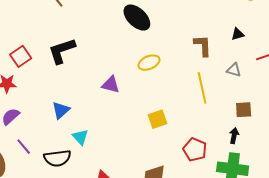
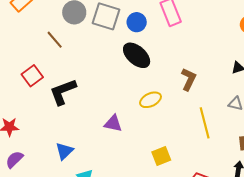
brown L-shape: (203, 46) -> (189, 79), moved, turned 30
red square: (21, 56) -> (32, 76), moved

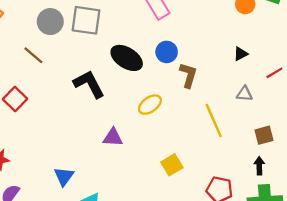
blue circle: (137, 22) -> (167, 52), moved
black L-shape: (63, 92) -> (89, 84), moved, turned 92

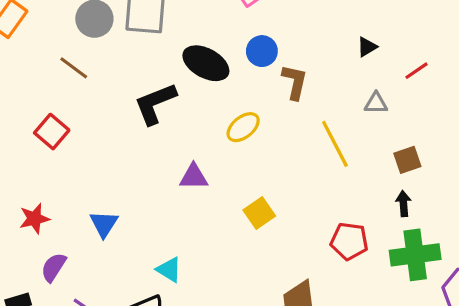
black L-shape: (89, 84) -> (155, 104), turned -80
yellow square: (172, 165) -> (259, 213), moved
blue triangle: (64, 176) -> (104, 224), moved

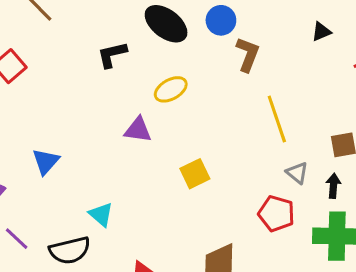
gray triangle: (376, 103) -> (297, 173), moved, turned 30
black L-shape: (155, 104) -> (112, 55), size x0.7
yellow ellipse: (243, 127) -> (171, 89), moved

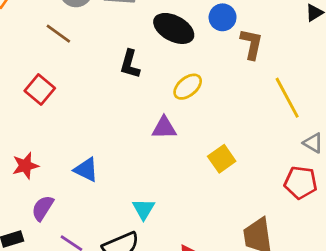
black L-shape: (112, 55) -> (130, 64), turned -52
blue triangle: (46, 161) -> (86, 170), turned -36
cyan triangle: (101, 214) -> (143, 209), turned 30

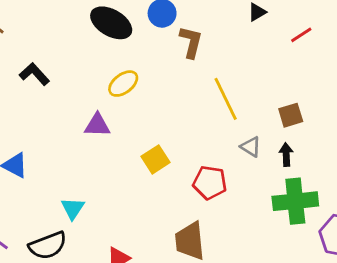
black L-shape: (130, 64) -> (34, 74), moved, turned 120
red pentagon: (301, 183) -> (210, 183), moved

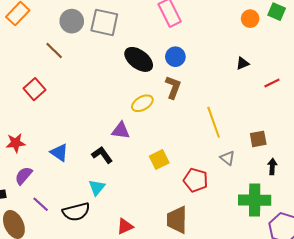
brown L-shape: (191, 42) -> (173, 87), moved
black L-shape: (34, 74) -> (102, 155), moved
black arrow: (286, 155) -> (272, 167), moved

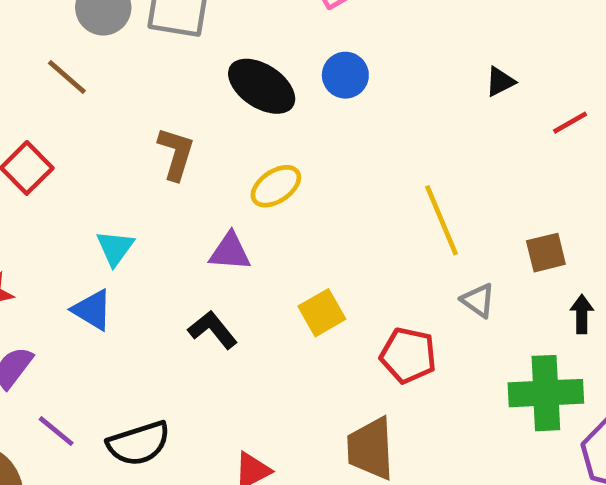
brown L-shape: (173, 87) -> (176, 154), moved
black L-shape: (102, 155) -> (213, 330), moved
cyan triangle: (97, 187) -> (115, 248), moved

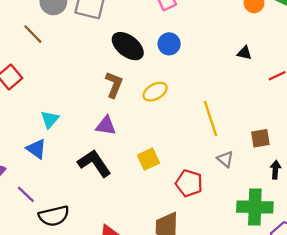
black triangle: (500, 82) -> (244, 53), turned 35
brown L-shape: (176, 154) -> (114, 85), moved
yellow ellipse: (276, 186) -> (155, 92), moved
black L-shape: (213, 330) -> (94, 163), size x1.4
purple line: (56, 431) -> (26, 194), moved

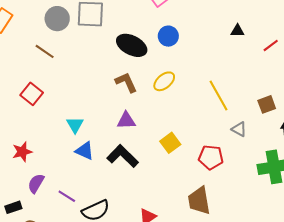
brown L-shape: (114, 85) -> (126, 82), turned -35
blue triangle: (36, 149) -> (85, 151), moved

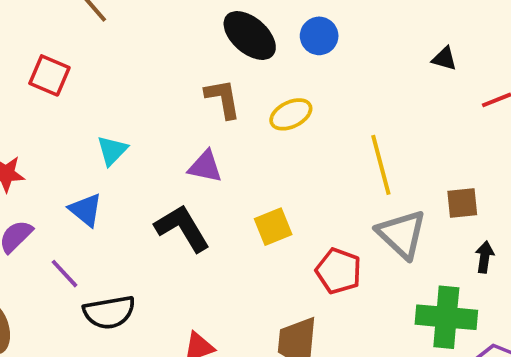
red square: (32, 94) -> (49, 75), turned -30
gray triangle: (239, 129) -> (402, 234), size x1.8
blue triangle: (85, 151) -> (86, 210), moved

